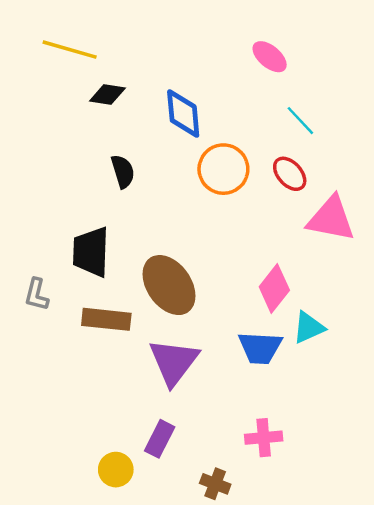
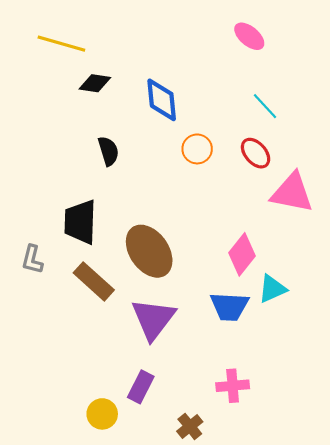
pink ellipse: (270, 57) -> (249, 36), moved
orange circle: (223, 169) -> (197, 149), size x0.7
brown rectangle: (106, 319) -> (94, 281), turned 36
brown cross: (215, 484) -> (190, 426), turned 30

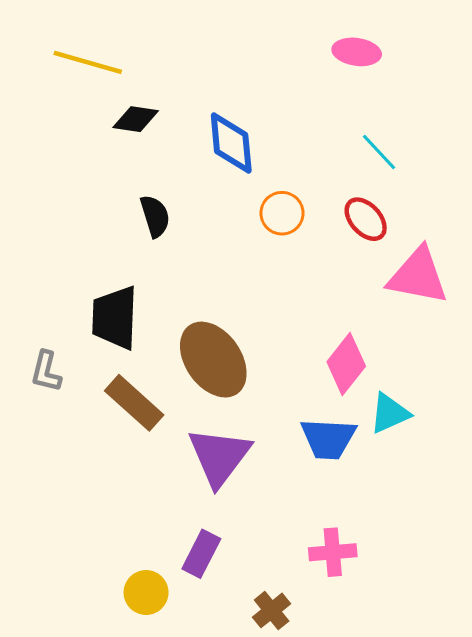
pink ellipse: (249, 36) -> (357, 52), turned -32

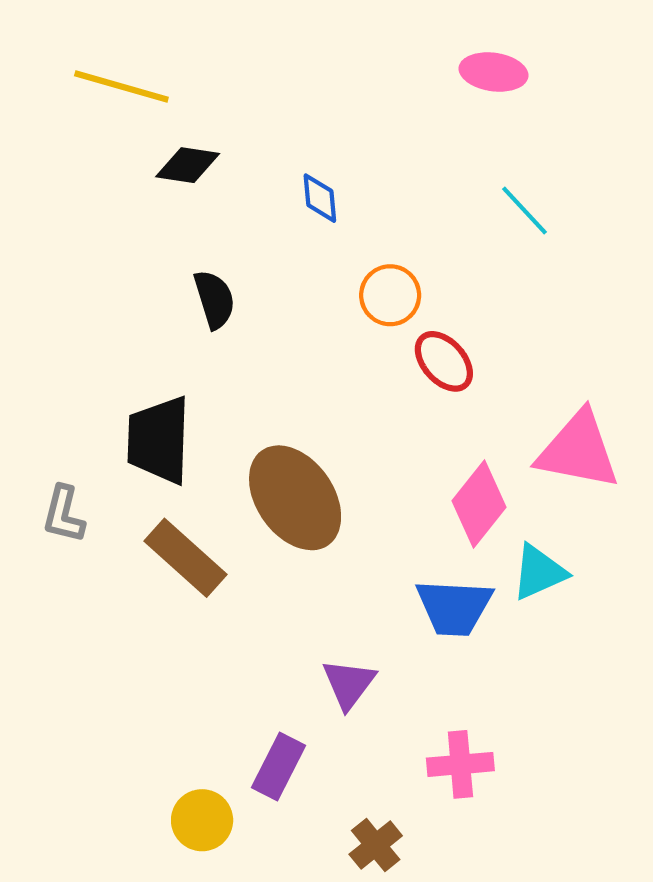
blue diamond: (231, 143) -> (320, 198), size x0.6
red ellipse: (366, 219) -> (444, 361), moved
pink triangle: (418, 276) -> (578, 450), moved
purple triangle: (219, 457) -> (349, 684), moved, size x0.6

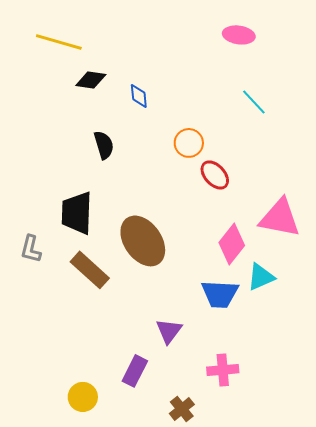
blue diamond: (320, 198) -> (139, 96), moved
yellow circle: (202, 820) -> (83, 397), moved

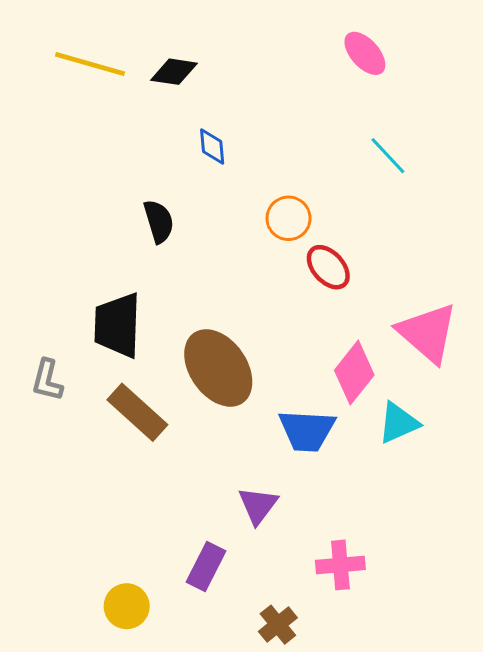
pink ellipse: (239, 35) -> (365, 53), turned 40
black diamond: (91, 80) -> (174, 72), moved
pink triangle: (280, 218) -> (427, 333), turned 30
blue trapezoid: (220, 294) -> (307, 431), moved

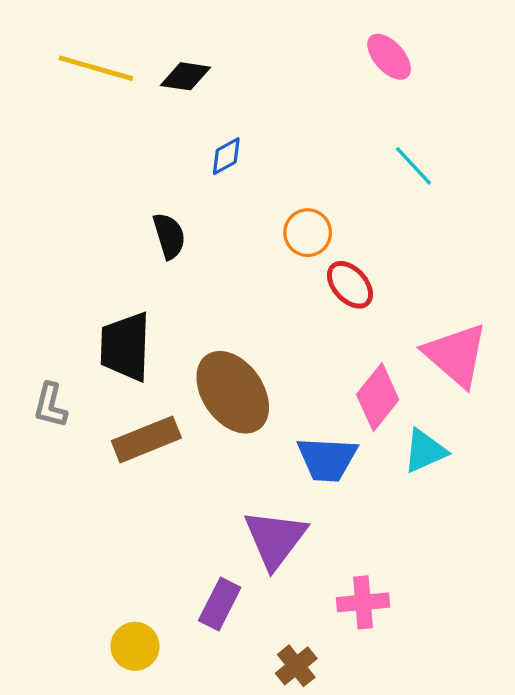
blue diamond: (212, 147) -> (226, 156), turned 66
brown rectangle: (137, 412) -> (146, 439), turned -64
purple triangle: (258, 505) -> (275, 539), size x1.5

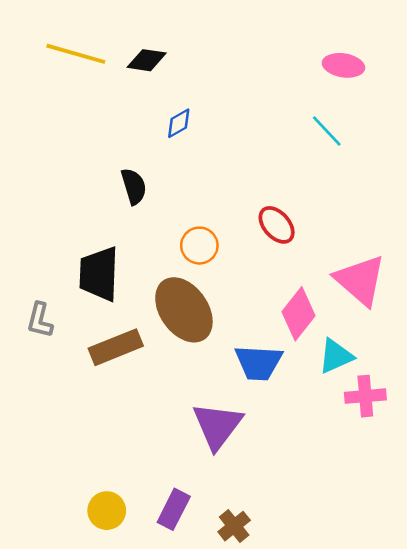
pink ellipse: (389, 57) -> (343, 65), moved, turned -39
orange circle: (308, 233) -> (199, 246), moved
pink cross: (363, 602) -> (365, 396), moved
purple rectangle: (220, 604) -> (174, 509), moved

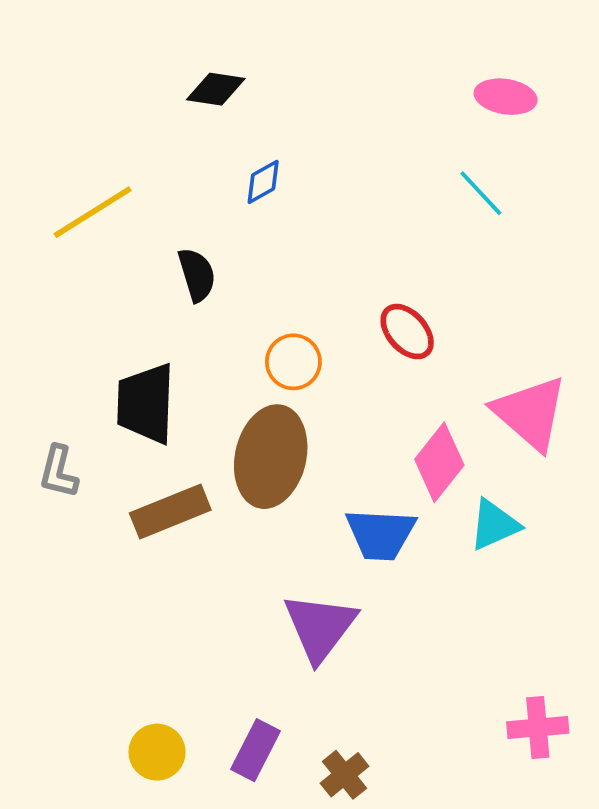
yellow line: (76, 54) -> (93, 212), moved, turned -48
brown ellipse: (184, 310) -> (271, 457), turned 48
pink cross: (365, 396) -> (538, 727), moved

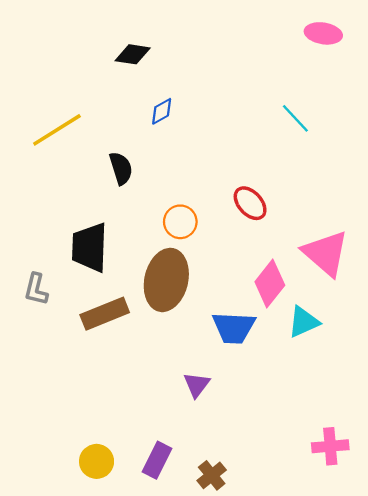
pink ellipse: (506, 97) -> (323, 33), moved
purple triangle: (320, 627) -> (197, 385), size x0.6

